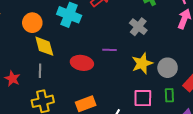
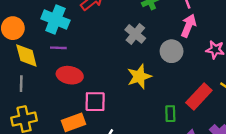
purple line: (110, 50) -> (58, 48), moved
gray circle: (168, 68) -> (172, 51), moved
pink square: (143, 98) -> (95, 102), moved

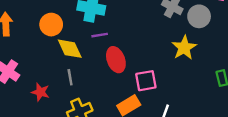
gray circle: (172, 51) -> (199, 16), moved
red ellipse: (70, 75) -> (116, 60), turned 70

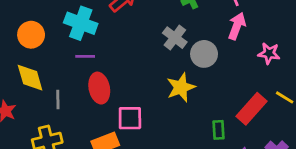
yellow diamond: (70, 49) -> (30, 78), moved
gray line: (70, 77) -> (58, 99), moved

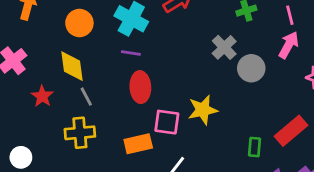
yellow star: (181, 87) -> (203, 110), moved
gray line: (58, 99) -> (86, 97), moved, turned -36

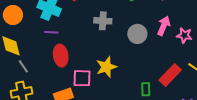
pink arrow: (289, 45) -> (164, 26), moved
gray cross: (224, 47) -> (103, 21), moved, turned -36

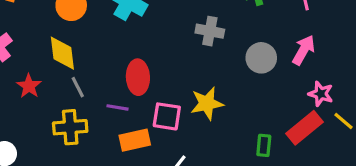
purple line: (51, 32) -> (118, 107), moved
pink star: (184, 35) -> (321, 94), moved

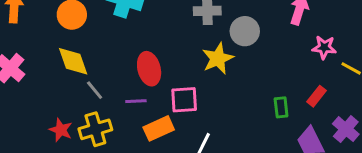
gray circle: (261, 58) -> (245, 31), moved
red star: (29, 86) -> (61, 130), moved
yellow star: (207, 103) -> (218, 58), moved
red rectangle: (305, 128) -> (317, 96), moved, size x0.6

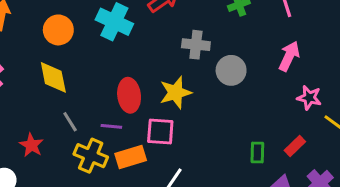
yellow star: (218, 58) -> (175, 93), moved
gray line: (95, 90) -> (70, 122), moved
yellow cross: (95, 129) -> (91, 156), moved, turned 32

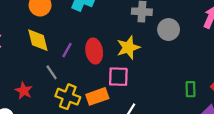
purple line: (111, 126) -> (67, 50), moved, turned -63

